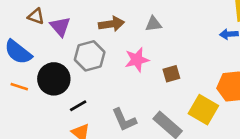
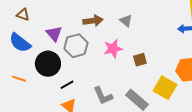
brown triangle: (36, 16) -> (23, 15), moved
gray triangle: (154, 24) -> (126, 21), turned 48
purple triangle: (60, 27) -> (54, 34), moved
orange line: (19, 87) -> (19, 79), moved

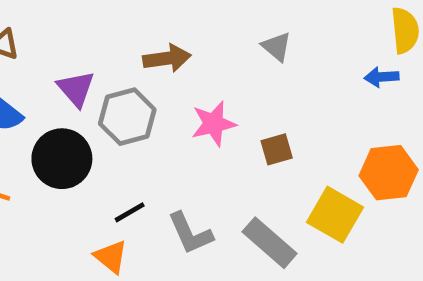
gray triangle: (126, 21) -> (277, 47), moved
black line: (67, 85) -> (130, 212), moved

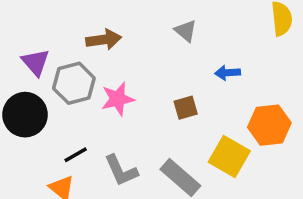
blue arrow: (382, 77) -> (228, 73), moved
pink star: (214, 124) -> (118, 99), moved

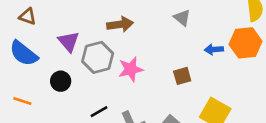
black circle: (25, 115) -> (61, 81), size x0.6
orange hexagon: (269, 125) -> (246, 43), moved

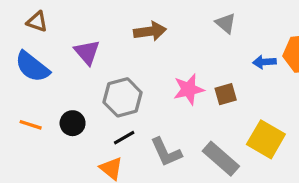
gray hexagon: (98, 57) -> (123, 97), moved
pink star: (131, 69) -> (189, 89), moved
black circle: (61, 81) -> (73, 123), moved

